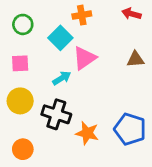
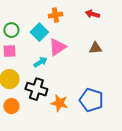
green circle: (23, 24) -> (11, 30), moved
orange circle: (23, 149) -> (11, 106), moved

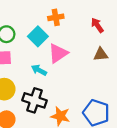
red arrow: (92, 14) -> (97, 25), moved, turned 40
cyan arrow: (40, 62) -> (39, 70), turned -120

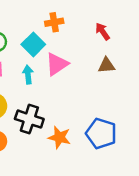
cyan arrow: (39, 70) -> (28, 75), moved, turned 56

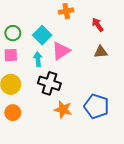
orange cross: (54, 22) -> (66, 11), moved
black cross: (29, 119) -> (49, 83), moved

